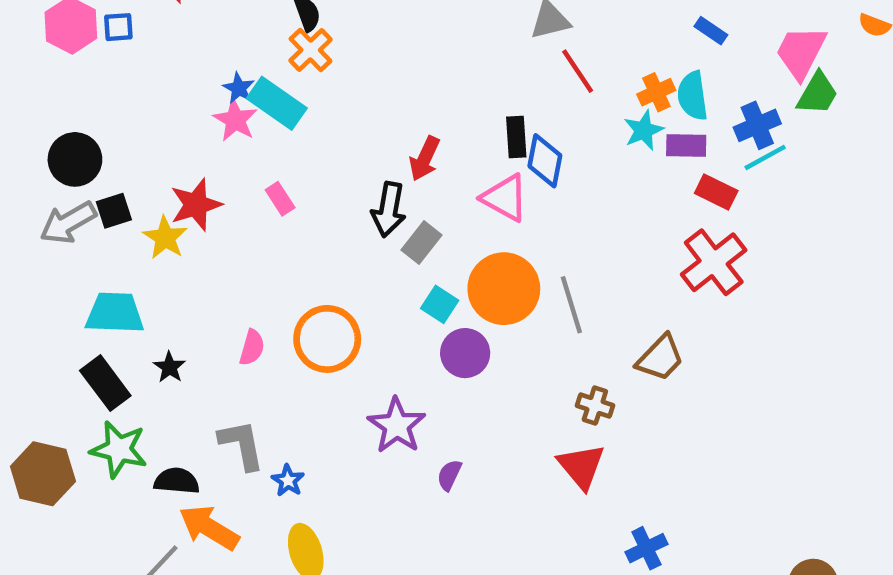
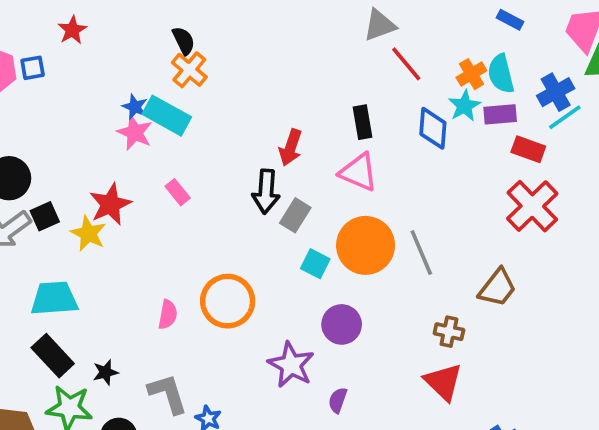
blue diamond: (545, 161) -> (433, 128), moved
purple circle: (465, 353) -> (342, 324), moved
black star: (169, 367) -> (105, 372), moved, turned 30

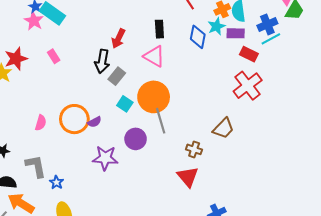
gray line: (421, 253) -> (161, 121), moved
purple star: (291, 365) -> (105, 158), turned -30
purple semicircle: (338, 400) -> (95, 122), moved, turned -144

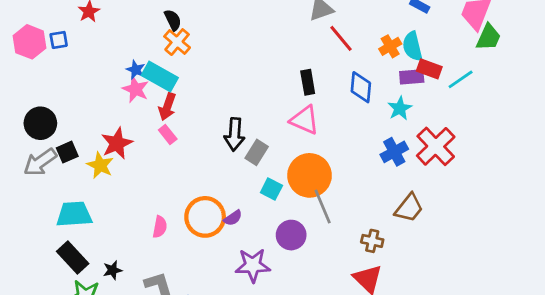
blue cross: (267, 24) -> (394, 152), moved
cyan star: (216, 26) -> (400, 108), moved
red arrow: (118, 39) -> (167, 107), moved
red rectangle: (249, 54) -> (429, 69), moved

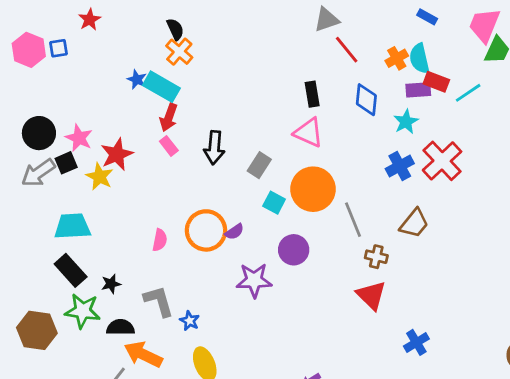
pink star: (136, 89) -> (79, 138), moved
black arrow: (235, 134) -> (214, 148), moved
gray line: (323, 207) -> (353, 220), moved

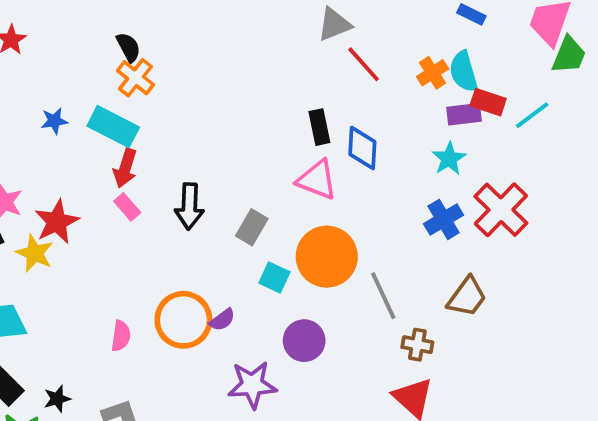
blue star: (137, 80) -> (54, 121), moved, turned -30
blue diamond: (366, 100) -> (362, 148), moved

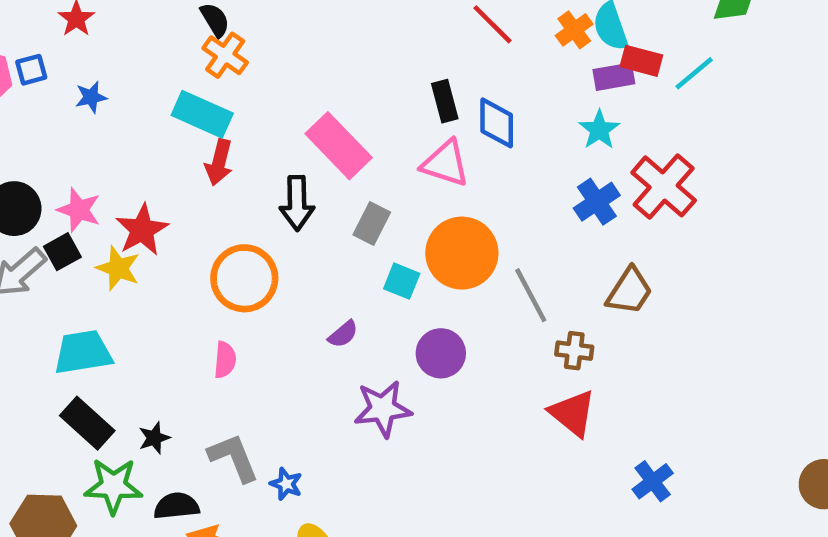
blue star: (54, 121) -> (91, 97), moved
pink rectangle: (127, 207) -> (339, 146), moved, size x2.0
orange circle: (183, 320) -> (244, 278), moved

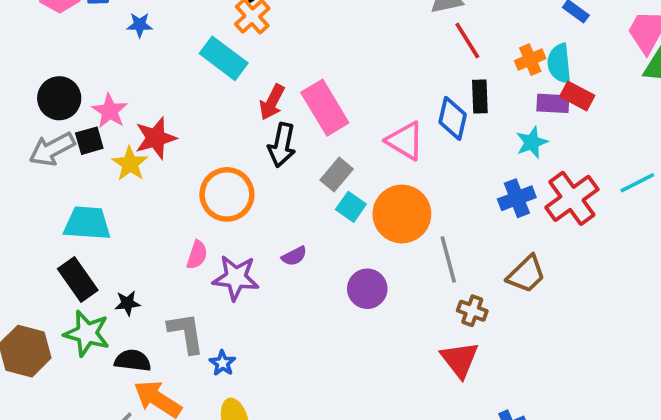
cyan line: (694, 73) -> (637, 183), moved
black rectangle: (445, 101) -> (480, 96), moved
red arrow: (219, 162) -> (272, 102), moved
cyan square: (402, 281) -> (351, 207), moved
purple star: (383, 409) -> (236, 278), moved

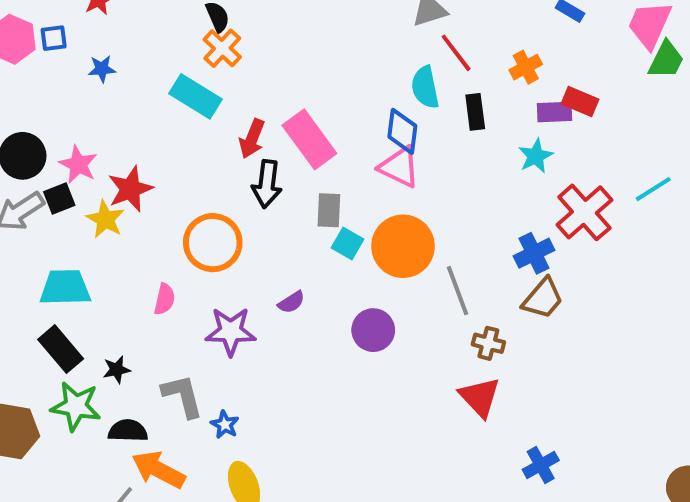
cyan semicircle: (559, 63) -> (425, 87), moved
blue diamond: (453, 118) -> (402, 131), moved
gray rectangle: (337, 175) -> (329, 210), turned -32
blue cross: (517, 198) -> (534, 253), moved
pink semicircle: (197, 255) -> (164, 299), moved

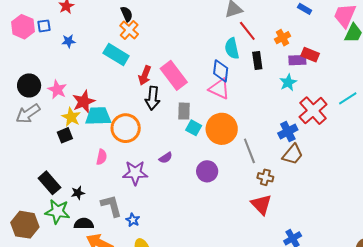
black square: (59, 199) -> (65, 135), moved
cyan trapezoid: (65, 288) -> (98, 116), moved

